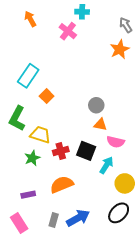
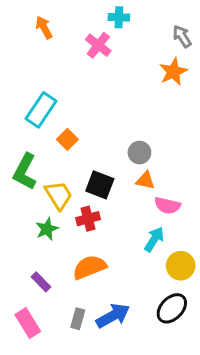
yellow trapezoid: (40, 135) -> (59, 195), turned 40
black square: (86, 151) -> (100, 185), moved
purple rectangle: (28, 195) -> (41, 282), turned 56

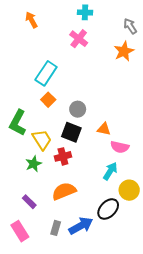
pink cross: (98, 45) -> (79, 39), moved
cyan rectangle: (41, 110) -> (46, 73), moved
gray circle: (139, 153) -> (78, 109), moved
black ellipse: (172, 308) -> (108, 209), moved

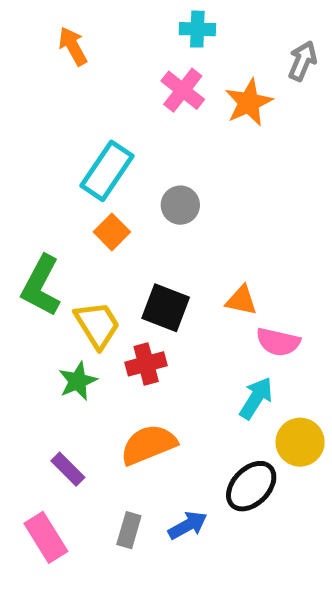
gray arrow: (130, 26) -> (302, 61), turned 56
orange star: (124, 51) -> (249, 102), moved
gray circle: (78, 109) -> (180, 205), moved
blue arrow: (81, 226) -> (188, 525), size x0.7

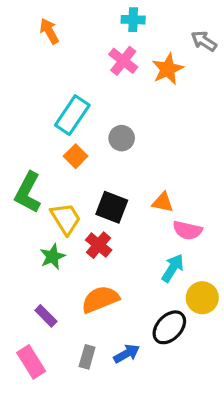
gray arrow: (302, 61) -> (204, 41), turned -80
red cross: (146, 364) -> (99, 245), turned -35

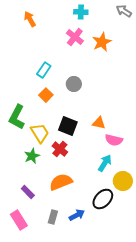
gray arrow: (204, 41) -> (124, 11), moved
cyan rectangle: (72, 115) -> (44, 70), size x0.7

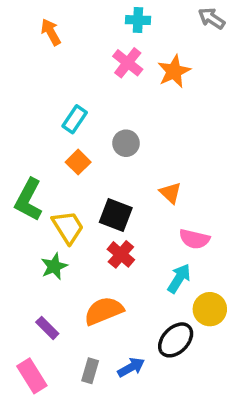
orange triangle: (99, 123) -> (170, 193), moved, turned 32
red cross: (60, 149) -> (121, 254), moved

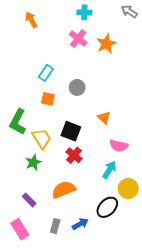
orange square: (78, 162) -> (48, 99), turned -32

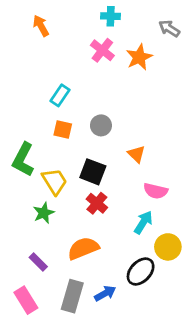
gray arrow: (129, 11) -> (169, 28), moved
gray circle: (77, 87) -> (101, 125), moved
gray rectangle: (55, 226) -> (72, 296), size x1.6

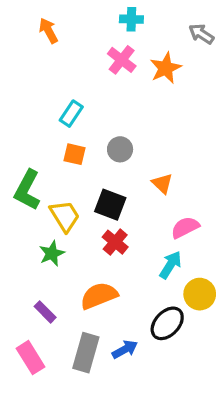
pink semicircle: (156, 191) -> (185, 227), turned 140

